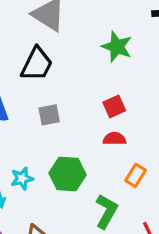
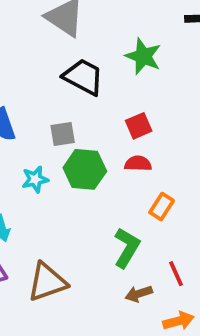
black trapezoid: (37, 64) -> (83, 77), moved, turned -90
green hexagon: (68, 174) -> (85, 169), moved
cyan star: (22, 178) -> (35, 179), moved

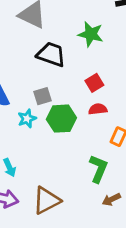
cyan star: (35, 179) -> (27, 119), moved

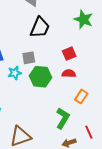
green star: (91, 34) -> (83, 19), moved
black trapezoid: (51, 54) -> (40, 27), turned 85

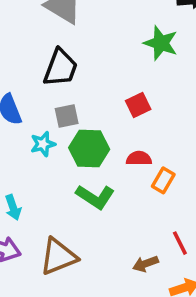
black trapezoid: (40, 27) -> (61, 68), moved
red semicircle: (69, 74) -> (139, 158), moved
green L-shape: (63, 118) -> (95, 197), moved, turned 95

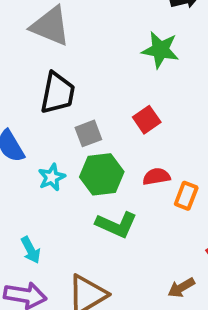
gray square: (67, 116) -> (88, 133), moved

